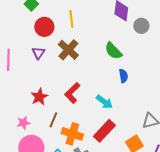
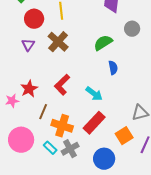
gray circle: (141, 26) -> (132, 29), moved
green semicircle: (113, 51) -> (103, 43), turned 102
pink star: (23, 123) -> (12, 101), moved

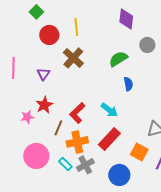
purple triangle: (28, 45) -> (43, 74), moved
red L-shape: (62, 85) -> (77, 113), moved
orange cross: (62, 126) -> (77, 142), turned -30
orange square: (124, 136) -> (139, 152), turned -30

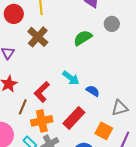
blue semicircle: (128, 84) -> (93, 91), moved, turned -48
cyan arrow: (109, 110) -> (71, 78), moved

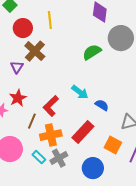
gray circle: (112, 24) -> (121, 38), size x1.6
brown cross: (38, 37) -> (35, 51), moved

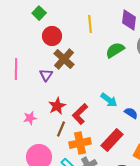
yellow line: (50, 20) -> (90, 24), moved
green semicircle: (92, 52) -> (115, 50), moved
red star: (18, 98) -> (57, 106), moved

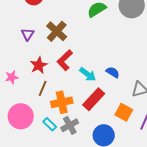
brown cross: (64, 59) -> (57, 31), moved
cyan arrow: (109, 100) -> (88, 74), moved
red L-shape: (80, 114) -> (65, 60), moved

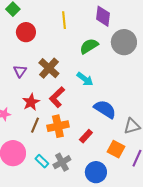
blue semicircle: (113, 72) -> (105, 109), size x1.6
cyan arrow: (88, 74) -> (85, 79), moved
red rectangle: (94, 99) -> (86, 136), size x0.6
orange cross: (62, 102) -> (58, 126), moved

